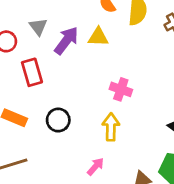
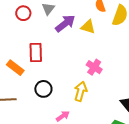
red rectangle: (32, 72) -> (36, 52), moved
black circle: (58, 120) -> (43, 89), moved

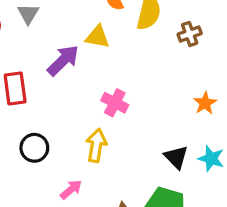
purple arrow: (65, 23) -> (63, 60), moved

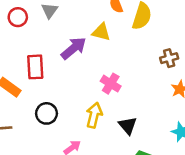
brown cross: (190, 34) -> (169, 58), moved
black triangle: (176, 157) -> (128, 126), moved

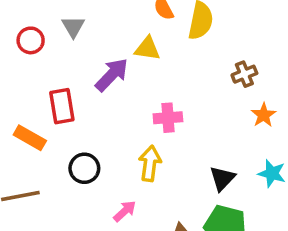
pink cross: (111, 84) -> (168, 118), turned -30
black triangle: (128, 126) -> (222, 178), moved, turned 30

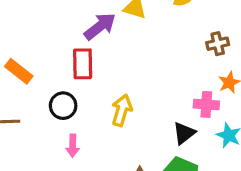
red rectangle: (62, 106) -> (83, 64), moved
pink cross: (168, 118) -> (206, 104), moved
pink arrow: (125, 211) -> (73, 146), moved, turned 125

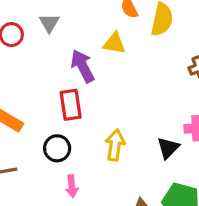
purple arrow: (100, 26) -> (83, 66), turned -72
black triangle: (184, 133) -> (168, 148), moved

